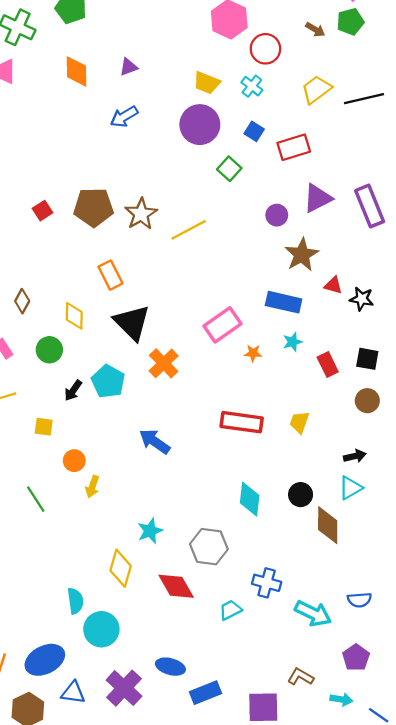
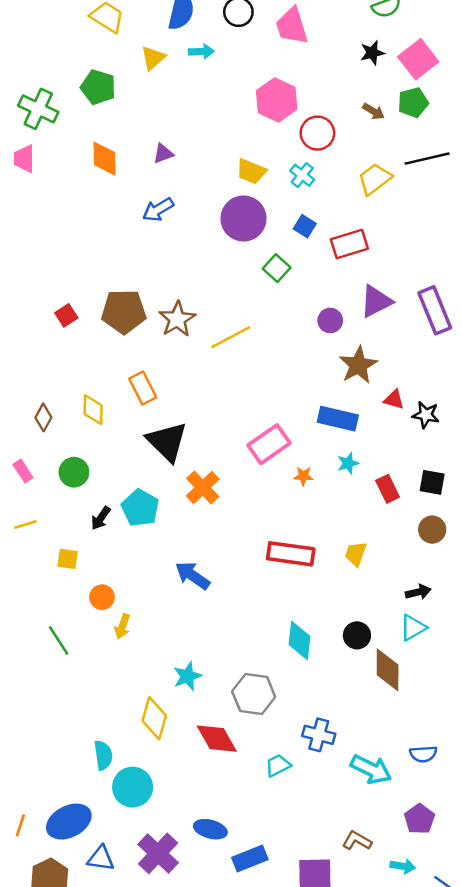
black line: (364, 99) -> (427, 159), moved
yellow diamond: (74, 316) -> (93, 410), moved

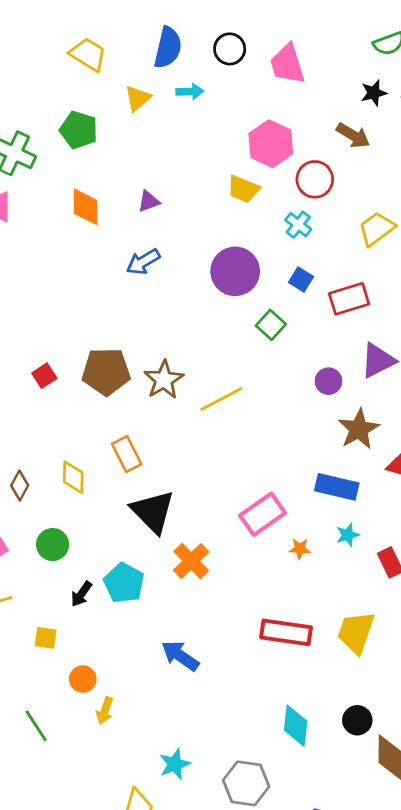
brown arrow: (374, 111) -> (353, 135), moved, size x1.4
yellow trapezoid: (251, 171) -> (243, 189), moved
yellow trapezoid: (356, 554) -> (356, 632), size x1.6

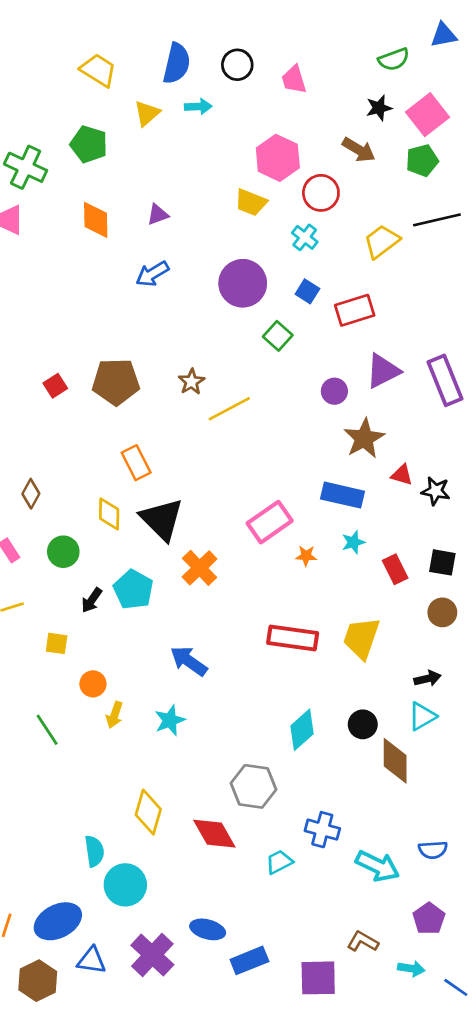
pink trapezoid: (287, 64) -> (294, 80), size x0.7
brown star: (164, 380) -> (191, 382), moved, size x0.7
yellow diamond: (73, 477) -> (109, 514), moved
cyan diamond: (296, 726) -> (302, 730), turned 42
cyan star: (175, 764) -> (170, 720), moved

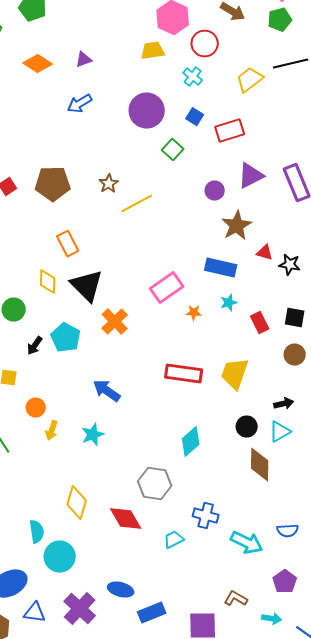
yellow trapezoid: (251, 202) -> (153, 51), turned 150
orange diamond: (96, 220) -> (38, 64), turned -56
black circle: (363, 724) -> (247, 427), moved

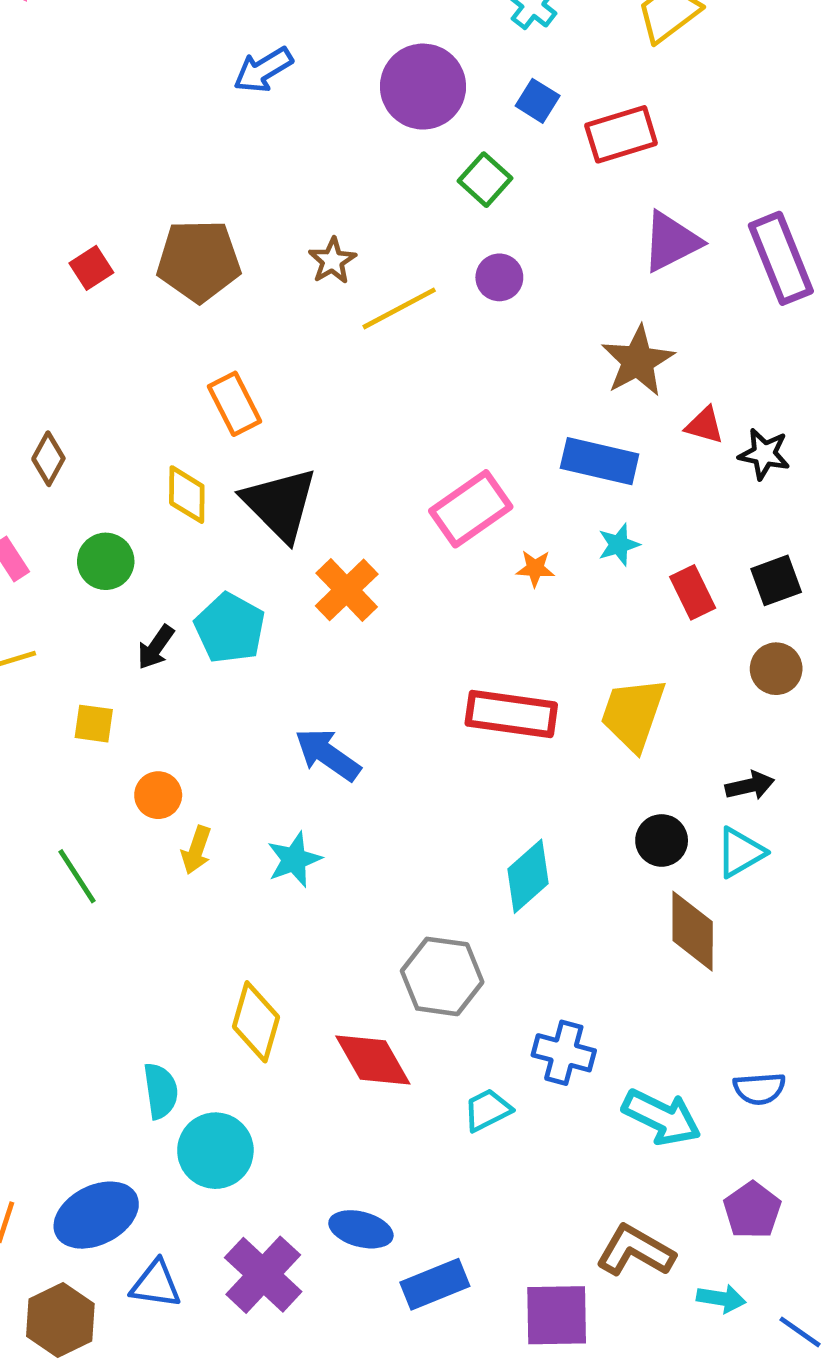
purple circle: (215, 191) -> (499, 277), moved
black square: (295, 318) -> (776, 580), turned -30
brown L-shape: (236, 599) -> (635, 1251), size x1.4

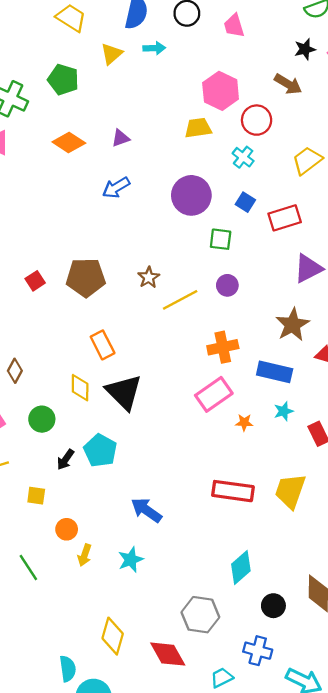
green square: (485, 180) -> (221, 239), turned -35
orange cross: (347, 590) -> (223, 347), moved, turned 32
black circle: (662, 840) -> (273, 606), moved

